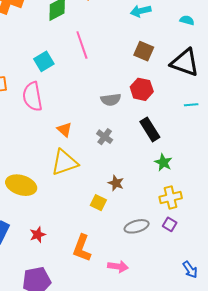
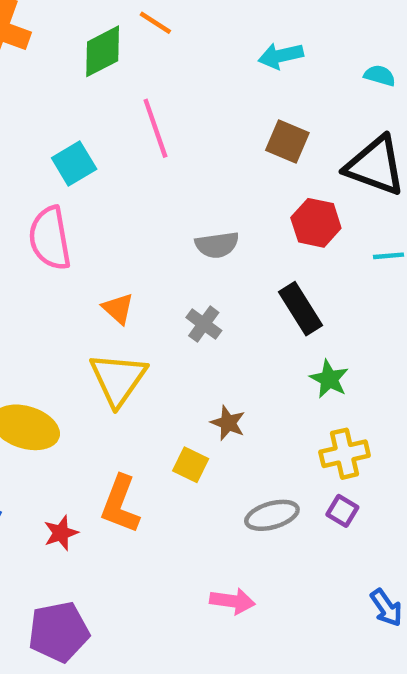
red hexagon: (142, 89) -> (316, 223), moved
yellow triangle: (64, 162) -> (118, 379), turned -36
orange L-shape: (82, 248) -> (120, 504), moved

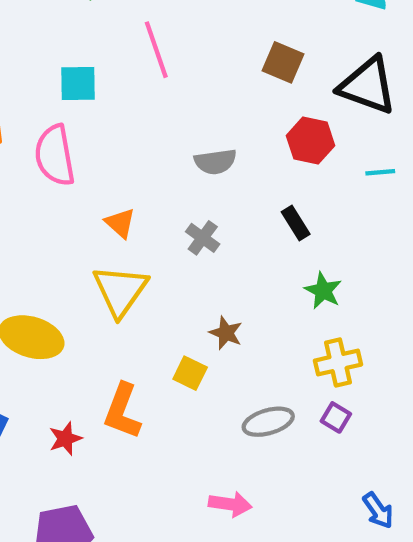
cyan square: (74, 163) -> (78, 84), turned 30
black rectangle: (301, 309) -> (296, 223), size x0.7

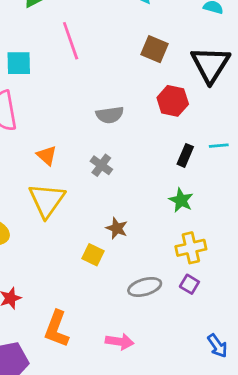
black triangle: (368, 86) -> (210, 65), turned 42
cyan line: (380, 172) -> (219, 146), moved
black rectangle: (296, 223) -> (185, 155), moved, turned 55
orange L-shape: (122, 411) -> (57, 329), moved

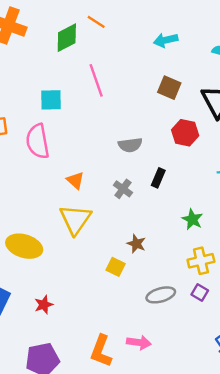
black rectangle: (185, 155) -> (158, 178), moved
orange L-shape: (57, 329) -> (101, 351), moved

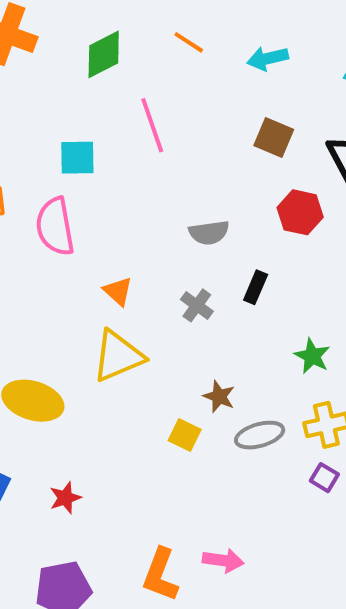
orange line: (96, 22) -> (189, 42), moved
yellow triangle: (75, 219) -> (118, 356), turned 32
gray ellipse: (161, 295) -> (260, 435), moved

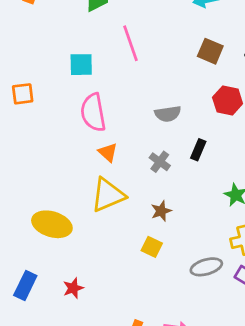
pink semicircle: (55, 226) -> (93, 112), moved
brown star: (219, 397) -> (161, 211), moved, turned 30
gray ellipse: (260, 435) -> (206, 267), moved

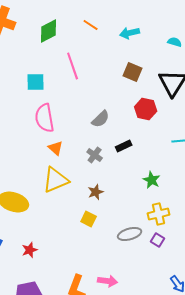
gray semicircle: (168, 114) -> (101, 119), turned -36
black rectangle: (198, 150) -> (124, 146), turned 42

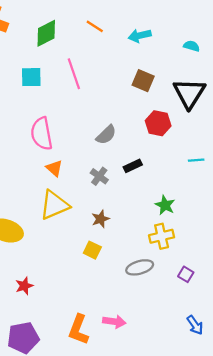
cyan square: (36, 82) -> (31, 77), moved
yellow cross: (159, 214) -> (162, 236), moved
purple square: (158, 240) -> (186, 274), moved

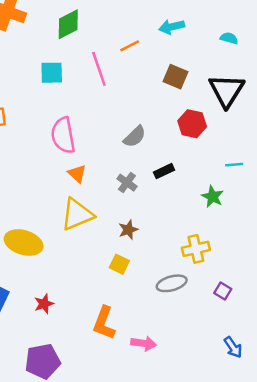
orange line: (95, 26) -> (130, 46), moved, turned -60
green star: (165, 205) -> (213, 197), moved
orange L-shape: (79, 330) -> (104, 323), moved

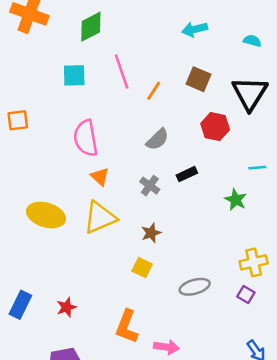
orange line: (130, 46) -> (154, 91), moved, turned -30
yellow ellipse: (24, 243) -> (46, 215), moved
yellow cross: (196, 249) -> (254, 262), moved

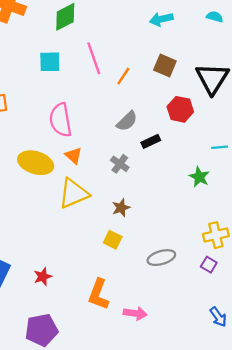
cyan semicircle: (252, 41) -> (215, 17), moved
black rectangle: (187, 174) -> (151, 141), moved
yellow ellipse: (46, 215) -> (36, 163), moved

